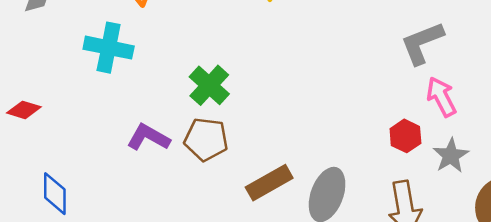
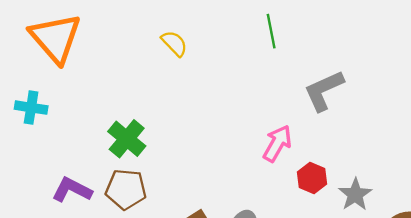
cyan cross: (109, 48) -> (31, 108), size x0.7
pink arrow: (441, 97) -> (277, 143), moved, turned 60

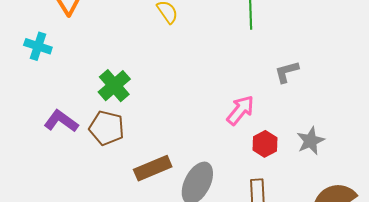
gray L-shape: (324, 90) -> (287, 72), size x0.7
gray star: (355, 194) -> (310, 141), moved

